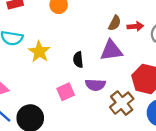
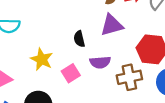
yellow star: (39, 52) -> (42, 59), moved
brown cross: (122, 103) -> (129, 77), turned 35

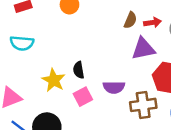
purple triangle: (112, 25) -> (143, 49), moved
black semicircle: (79, 39) -> (79, 70), moved

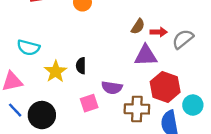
cyan semicircle: (22, 43) -> (28, 48), moved
pink square: (83, 97) -> (89, 103), moved

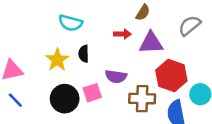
red arrow: (159, 32) -> (122, 34), moved
cyan semicircle: (28, 48) -> (71, 23), moved
black circle: (42, 115) -> (65, 99), moved

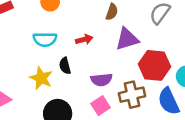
red arrow: (122, 34) -> (84, 39), moved
pink square: (92, 93) -> (101, 106), moved

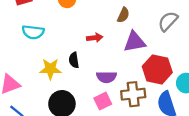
cyan semicircle: (45, 39) -> (33, 32), moved
yellow star: (41, 78) -> (50, 69), turned -30

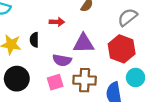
purple triangle: (135, 42) -> (83, 43), moved
red hexagon: (157, 69) -> (122, 49), moved

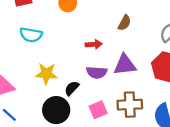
black semicircle: (34, 40) -> (72, 88), moved, turned 48
purple semicircle: (62, 60) -> (97, 72), moved

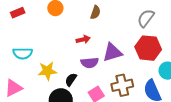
brown semicircle: (125, 23) -> (95, 12), moved
cyan semicircle: (31, 35) -> (23, 53), moved

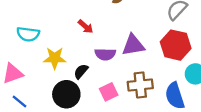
red arrow: (83, 39) -> (86, 27), moved, turned 48

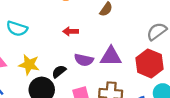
red arrow: (86, 27) -> (71, 31), turned 128
yellow star: (55, 58) -> (29, 65), moved

